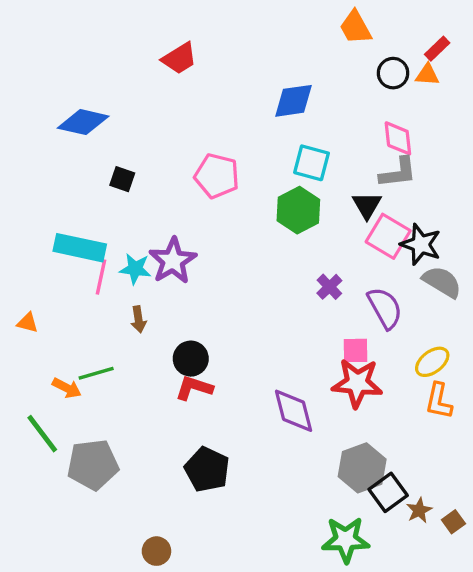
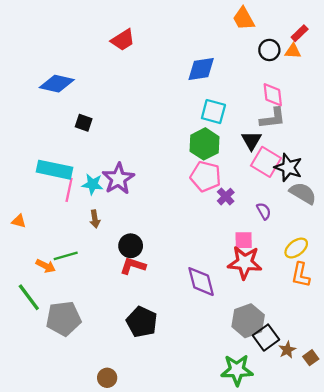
pink pentagon: (217, 176) -> (206, 176), moved
purple semicircle: (385, 308) -> (264, 211), size x0.6

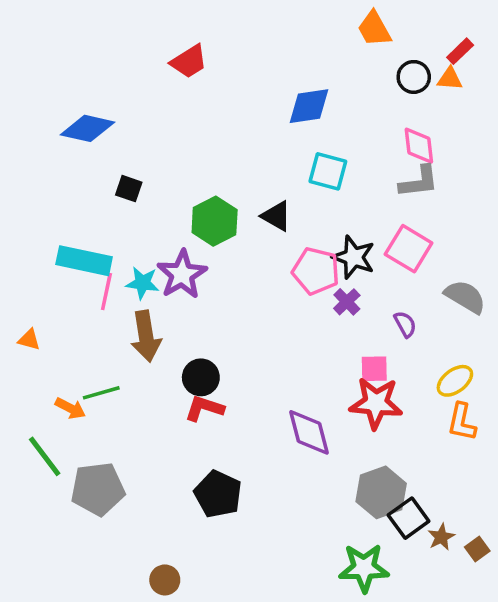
black triangle: (251, 141) -> (276, 216), moved, turned -30
green hexagon: (204, 144) -> (215, 221), moved
black star: (288, 167) -> (354, 257), moved
brown arrow: (95, 219) -> (146, 336), size x1.8

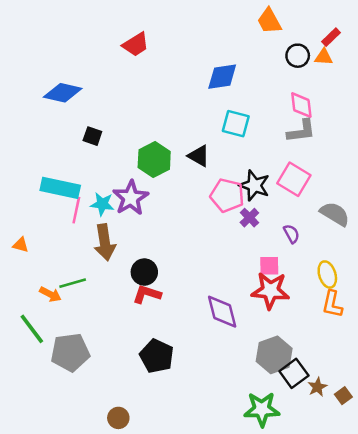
yellow ellipse: (455, 381) -> (327, 274), turned -70

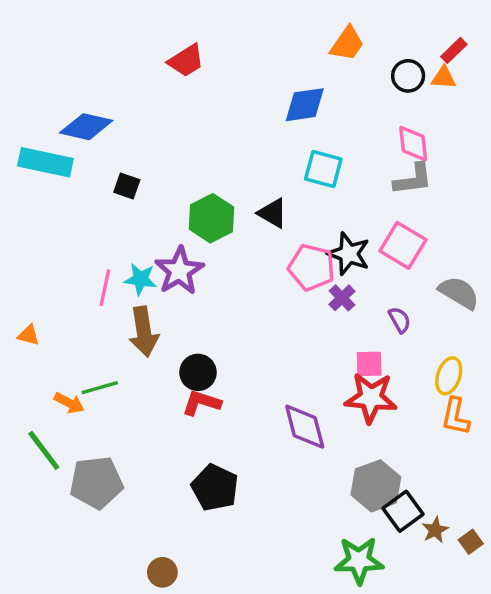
orange trapezoid: (269, 21) -> (347, 44), moved, turned -116
cyan rectangle: (60, 188) -> (45, 162), moved
yellow ellipse: (327, 274) -> (449, 376), turned 35

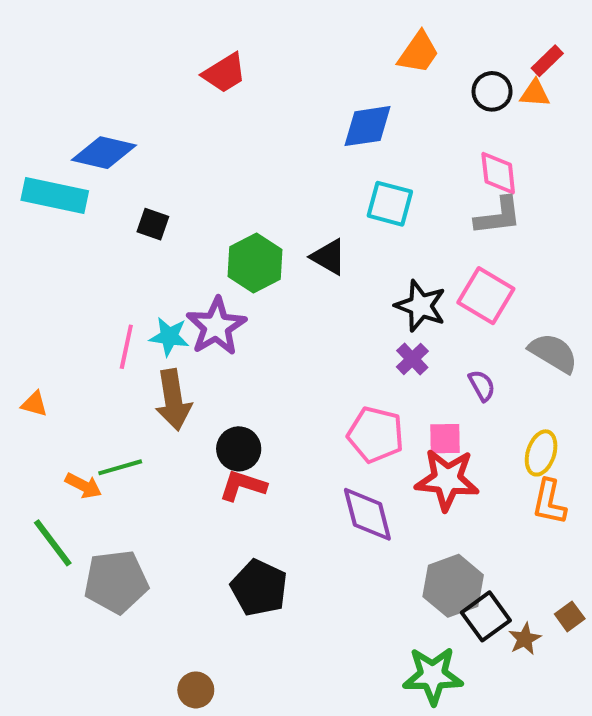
pink pentagon: (311, 267) -> (376, 435), moved
brown square: (471, 542) -> (570, 616), moved

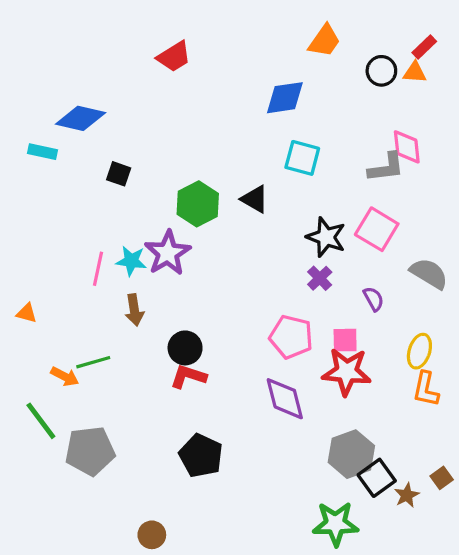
pink diamond: (498, 173) -> (407, 147), moved
cyan rectangle: (55, 196) -> (43, 152), size x0.6
brown arrow: (173, 400) -> (134, 310), size x0.7

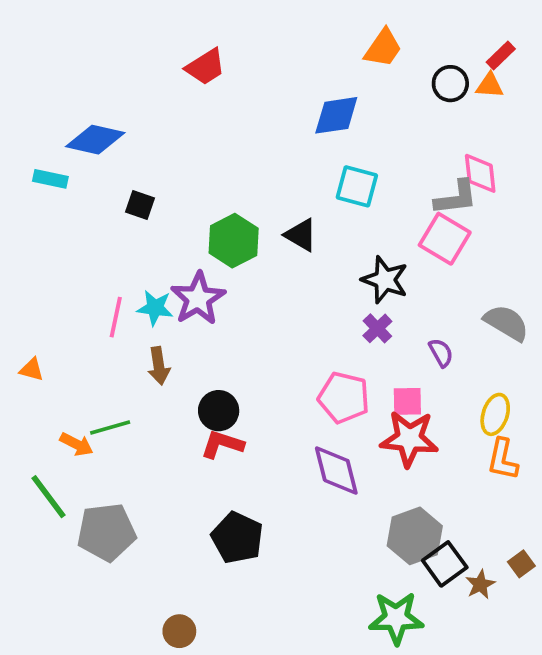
pink square: (377, 229) -> (445, 239), moved

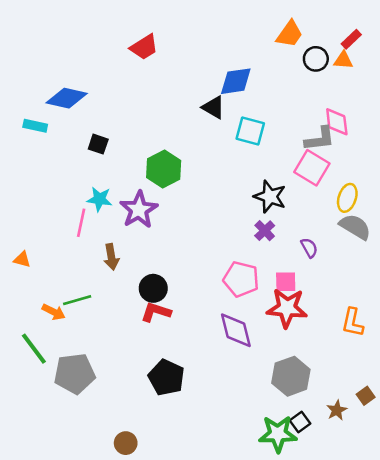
orange trapezoid: (383, 48) -> (290, 34), moved
black triangle: (301, 235) -> (214, 107), moved
cyan star: (155, 308) -> (99, 199), moved
yellow ellipse: (495, 414) -> (347, 198), moved
black square: (445, 564) -> (300, 422), moved, size x0.7

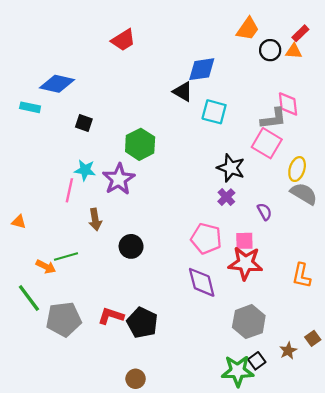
red L-shape: (156, 312) -> (111, 316), moved
brown circle: (126, 443) -> (136, 379), moved

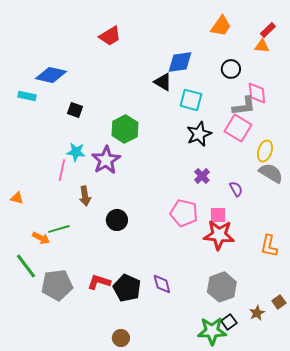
black circle: (270, 50) -> (231, 69), moved
black star: (231, 168) -> (199, 134), moved, turned 30
purple diamond: (202, 282) -> (162, 284), moved, size x0.7

